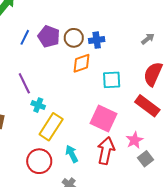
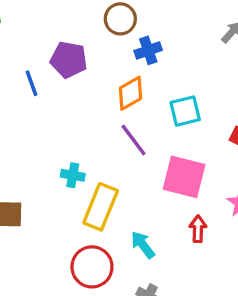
blue line: (25, 37) -> (31, 83), moved, turned -35
brown circle: (74, 38) -> (120, 19), moved
purple line: (24, 83) -> (134, 140), moved
red arrow: (106, 151) -> (198, 229), size x0.6

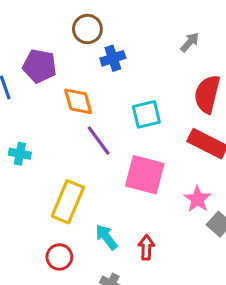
orange diamond: (130, 93) -> (78, 101), moved, turned -76
cyan cross: (73, 175) -> (20, 154), moved
red arrow: (198, 229) -> (146, 247), moved
red circle: (92, 267) -> (59, 257), size x0.7

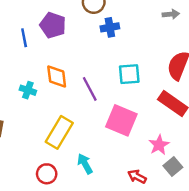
gray arrow: (190, 42) -> (171, 14), moved, turned 35
orange diamond: (78, 101) -> (57, 76), moved
red arrow: (146, 247) -> (137, 177), moved, turned -72

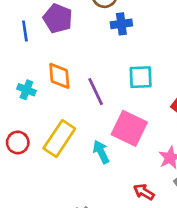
cyan arrow: (85, 164) -> (101, 152), moved
red circle: (47, 174) -> (18, 142), moved

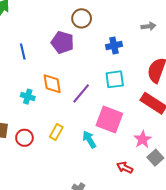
purple pentagon: (58, 18) -> (63, 42), moved
blue cross: (121, 24) -> (114, 45), moved
purple line: (96, 92) -> (81, 93), turned 70
yellow rectangle: (59, 139) -> (56, 132), size x0.6

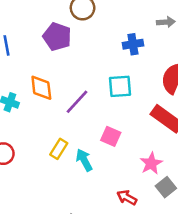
blue cross: (114, 45) -> (133, 44), moved
pink square: (109, 120) -> (111, 136), size x0.6
yellow rectangle: (56, 132) -> (59, 149), moved

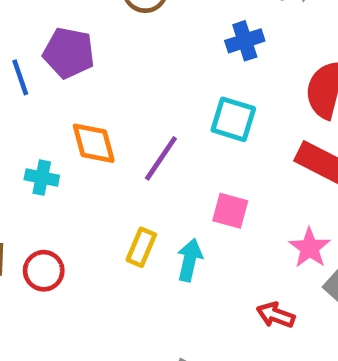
purple pentagon: (57, 37) -> (69, 53), moved
cyan square: (120, 86) -> (233, 119), turned 30
cyan arrow: (84, 160) -> (190, 260), turned 50

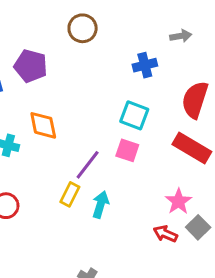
purple line: (161, 158) -> (88, 165), moved
pink square: (230, 211) -> (127, 150), moved
red arrow: (276, 315) -> (165, 234), moved

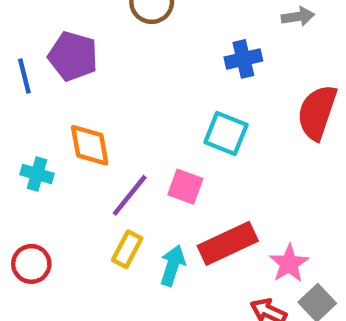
red rectangle: (192, 148) -> (228, 243), moved, turned -57
pink square: (127, 150) -> (185, 187), moved
purple line: (88, 165) -> (130, 195), moved

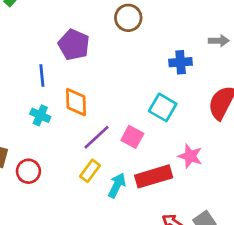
blue line: (24, 76) -> (42, 75), moved
pink star: (289, 263) -> (190, 156), moved, turned -30

